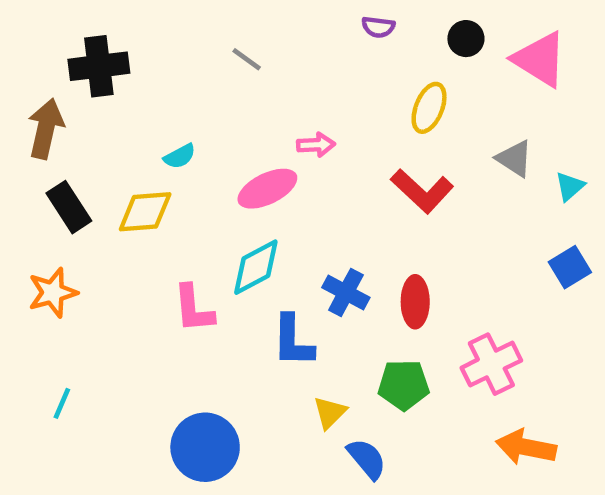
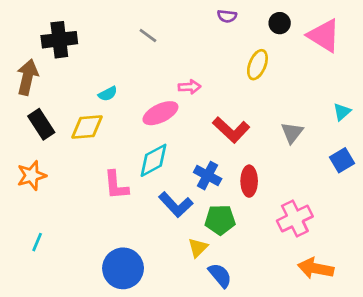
gray triangle: (514, 159) -> (292, 133), moved, turned 35
red L-shape: (422, 191) -> (231, 130), moved
blue L-shape: (293, 341) -> (176, 205), turned -44
green pentagon: (404, 385) -> (220, 220), moved

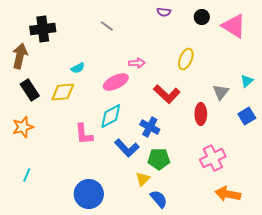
yellow ellipse: (257, 65) -> (186, 59), moved
gray triangle: (292, 133) -> (221, 92), moved
red ellipse: (249, 181) -> (201, 114), moved

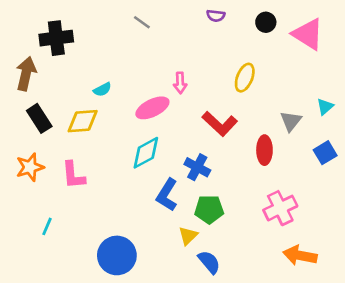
gray line: (107, 26) -> (142, 22), moved
pink arrow: (137, 63) -> (180, 83), turned 91
pink L-shape: (84, 134) -> (73, 175), moved
blue L-shape: (127, 148) -> (167, 195), turned 75
cyan line: (27, 175) -> (47, 226), moved

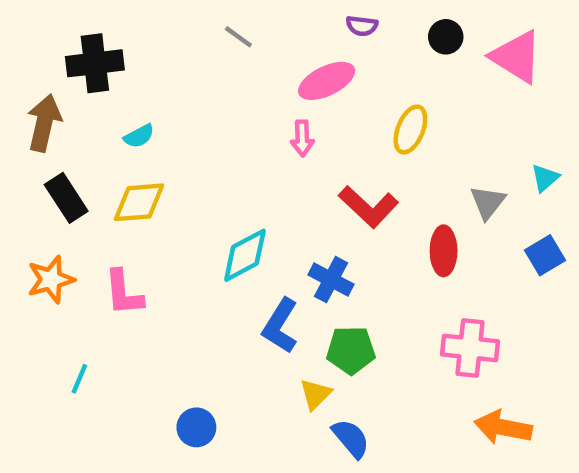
cyan semicircle: (102, 89) -> (139, 136), moved
pink ellipse: (152, 108) -> (327, 81), moved
pink cross: (280, 208) -> (470, 348), turned 32
blue circle: (117, 255) -> (196, 427), size x0.6

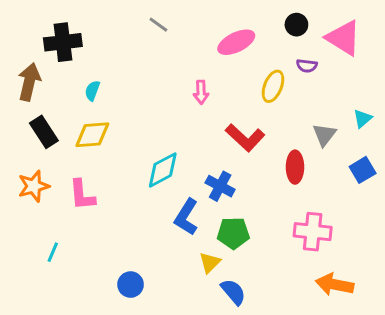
purple semicircle: (362, 26) -> (307, 66), moved
pink ellipse: (327, 81) -> (236, 42), moved
cyan semicircle: (139, 136) -> (92, 91), turned 138

